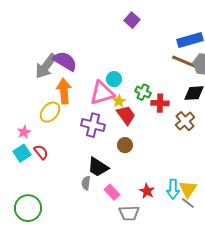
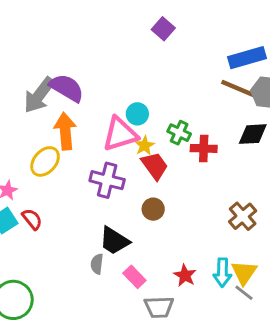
brown cross: (185, 121) -> (243, 216), moved

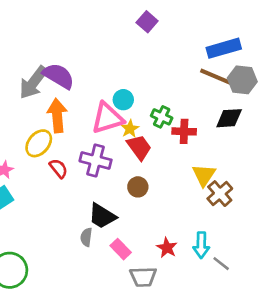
red semicircle: (32, 219) -> (59, 168), moved
yellow triangle: (244, 273) -> (204, 175), moved

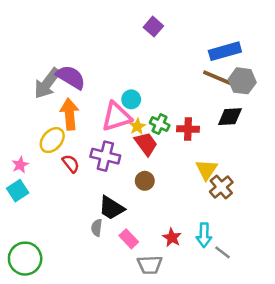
green cross: (162, 117) -> (160, 124), moved

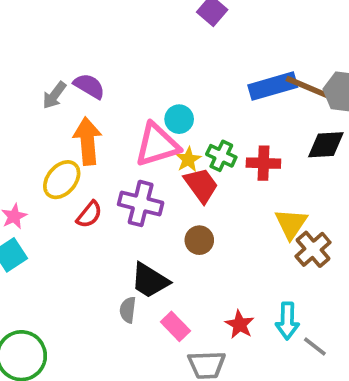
blue rectangle: (225, 51) -> (273, 86), moved
purple semicircle: (71, 77) -> (89, 86), size x0.7
gray arrow: (47, 83) -> (54, 95), size x0.6
red semicircle: (71, 164) -> (89, 214), turned 78

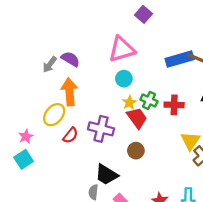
pink triangle: (157, 145) -> (122, 49), moved

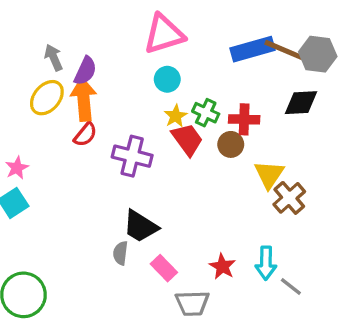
purple semicircle: (70, 59) -> (85, 71), moved, turned 84
gray arrow: (50, 64) -> (54, 58), turned 119
yellow ellipse: (54, 115) -> (47, 98), moved
red semicircle: (70, 135) -> (85, 134), moved
brown circle: (136, 151) -> (231, 144), moved

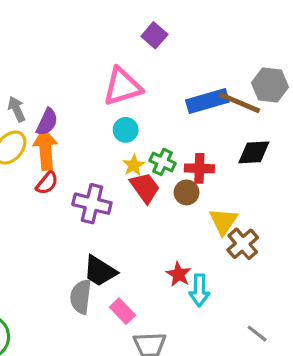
gray hexagon: (318, 54) -> (270, 85), moved
gray semicircle: (120, 253) -> (81, 297), size x1.5
cyan arrow: (266, 263) -> (199, 290), moved
red star: (222, 266) -> (179, 274), moved
gray line: (291, 287) -> (257, 334), moved

